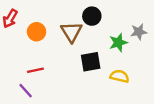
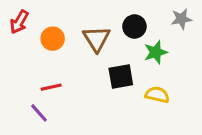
black circle: (92, 16) -> (134, 27), moved
gray star: (139, 32) -> (181, 19), moved

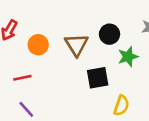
red line: (51, 87) -> (22, 78), moved
yellow semicircle: (157, 95) -> (121, 105), moved, turned 96

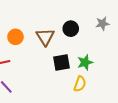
green star: (128, 57) -> (85, 62), moved

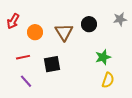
black square: (62, 62) -> (52, 64), moved
yellow semicircle: (80, 84) -> (108, 80), moved

